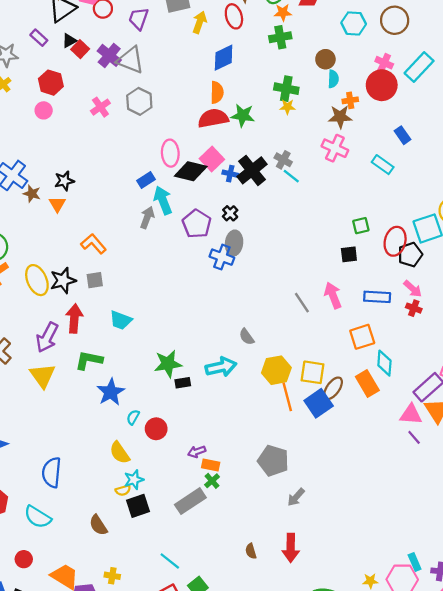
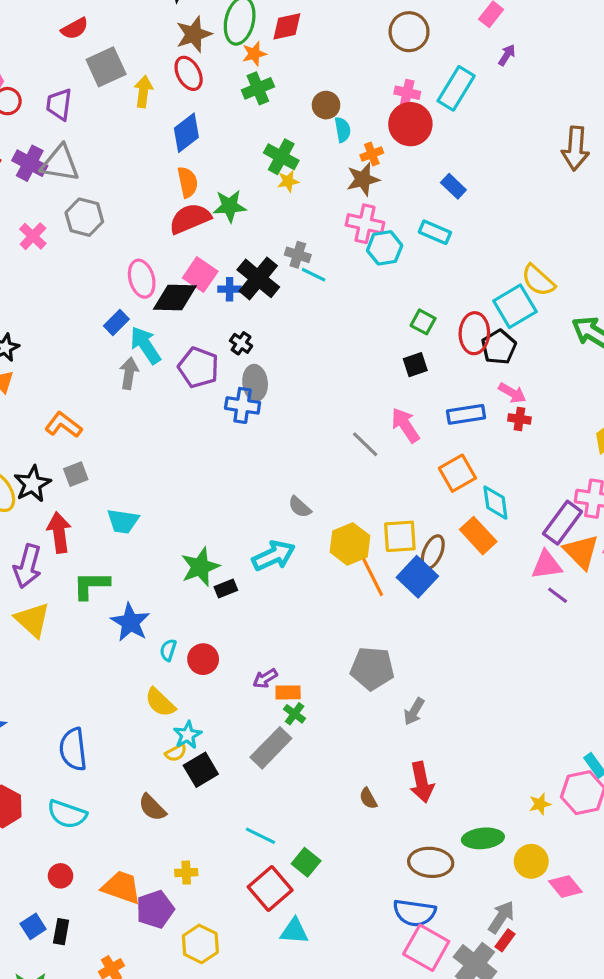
cyan hexagon: (354, 23) -> (385, 248), moved
green cross: (286, 89) -> (281, 157), turned 30
green square: (361, 226) -> (423, 322), turned -36

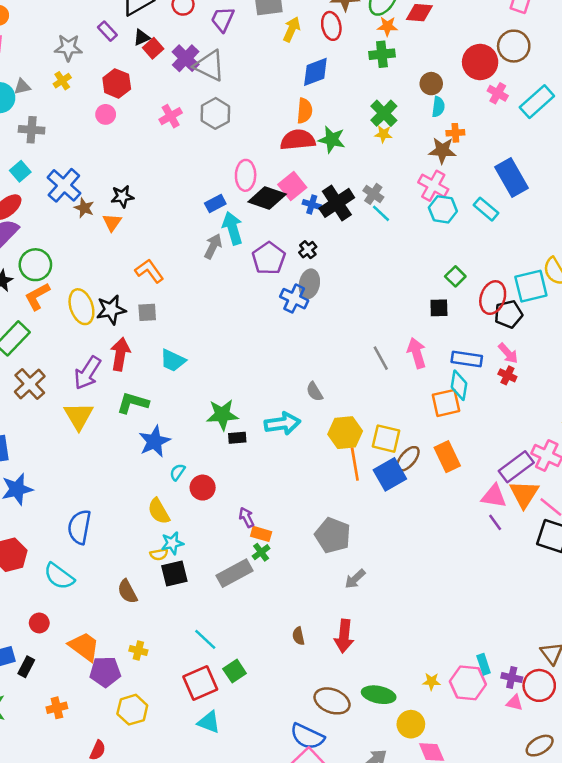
red circle: (410, 124) -> (480, 62), moved
blue rectangle: (453, 186) -> (512, 178), size x1.8
cyan diamond: (495, 503) -> (459, 385), moved
purple arrow: (265, 678) -> (247, 517), turned 78

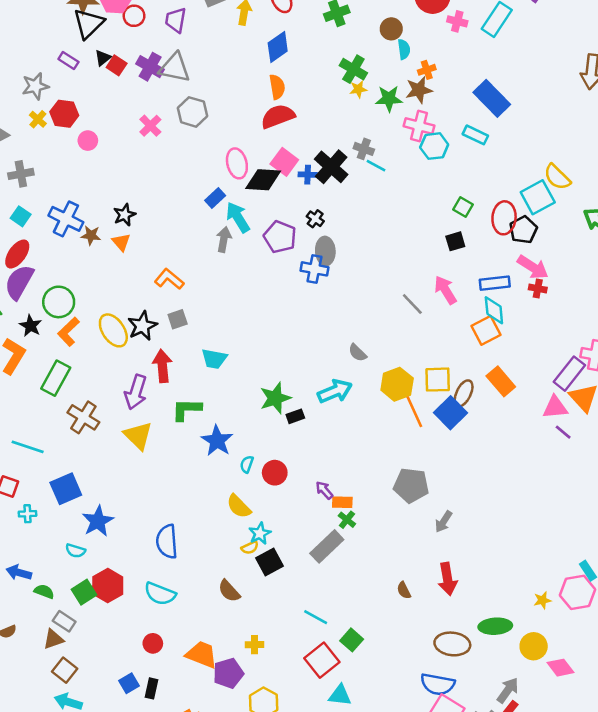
red hexagon: (117, 83) -> (64, 114), moved
green star: (332, 140) -> (389, 99), moved
pink arrow: (508, 353) -> (533, 267), size x1.4

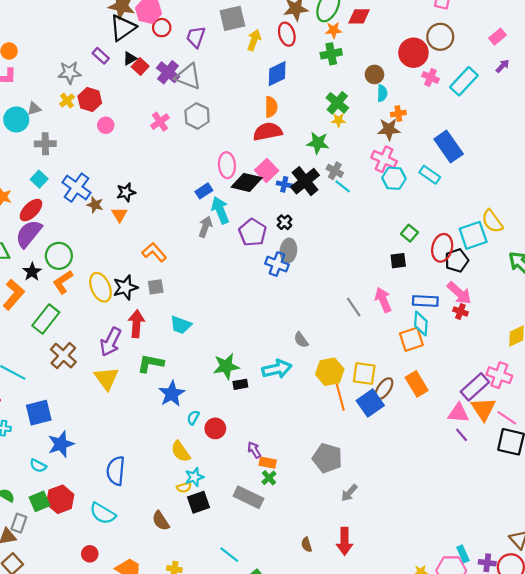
green star: (389, 99) -> (318, 143), moved
gray rectangle: (327, 546) -> (248, 497), turned 60
gray rectangle: (64, 621) -> (19, 523), turned 66

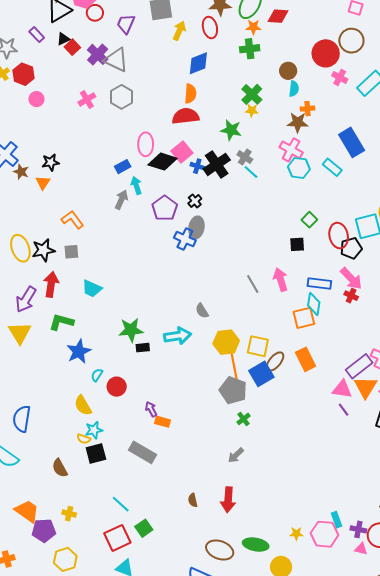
cyan arrow: (220, 210) -> (136, 185), size x0.7
red ellipse: (442, 248) -> (339, 236), turned -30
gray pentagon: (327, 458) -> (233, 390), moved
green cross: (269, 478) -> (244, 419), moved
yellow semicircle: (184, 487) -> (84, 439), turned 32

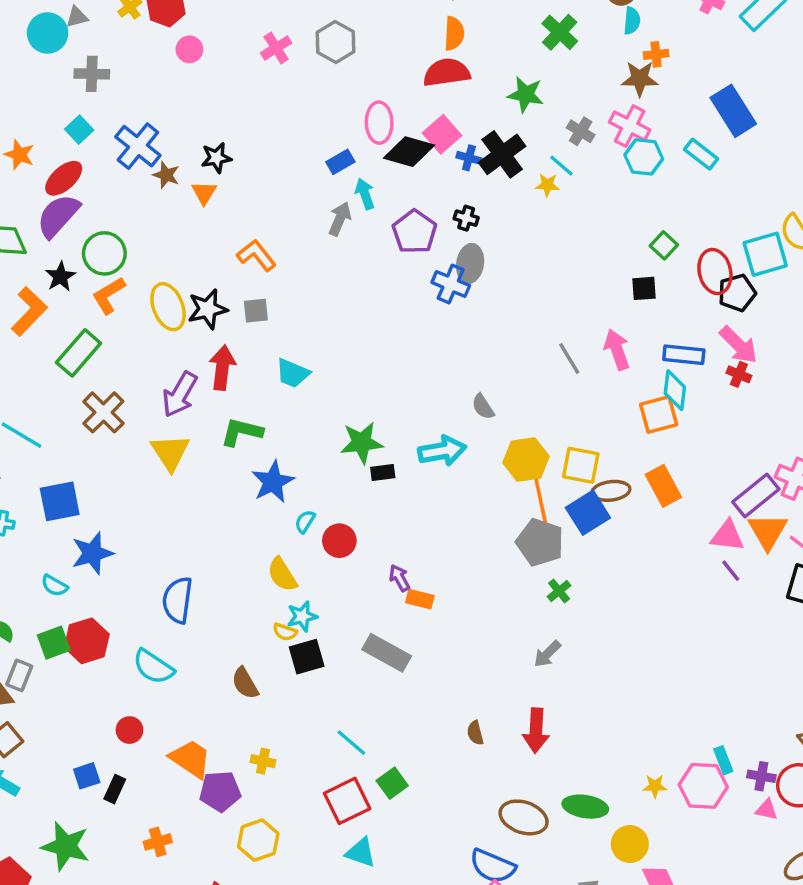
yellow star: (252, 111) -> (547, 185), moved
gray cross: (245, 157) -> (581, 131), moved
black cross: (195, 201) -> (466, 218), turned -32
brown ellipse: (275, 361) -> (611, 491), turned 45

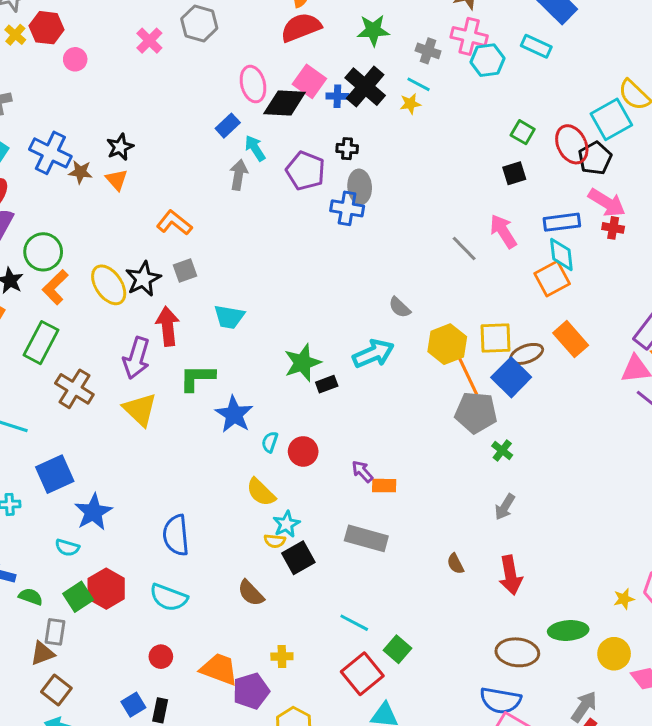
brown semicircle: (475, 733) -> (455, 564), moved

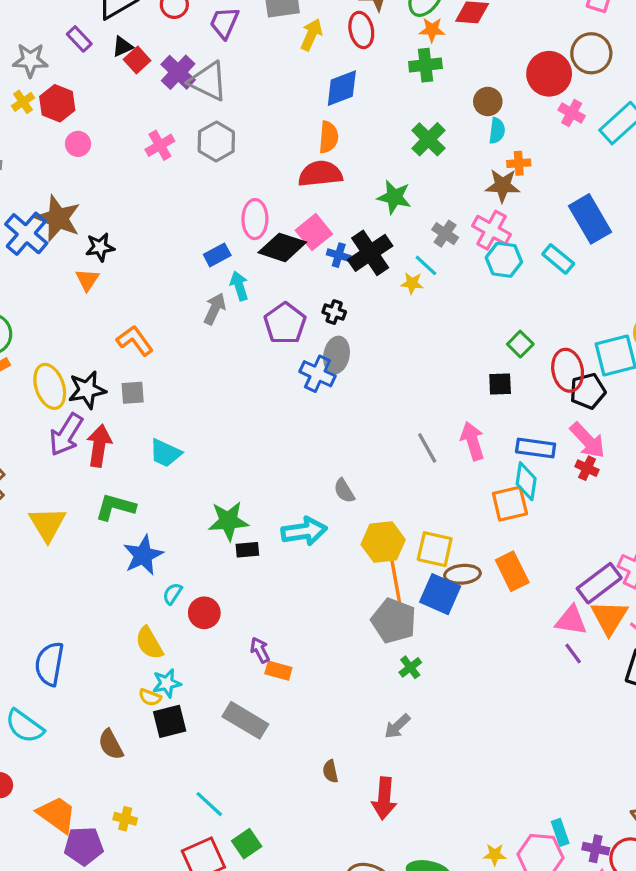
brown star: (80, 172) -> (58, 218), moved, size x1.8
purple arrow: (136, 358) -> (66, 435), moved
blue square: (511, 377) -> (440, 594), turned -36

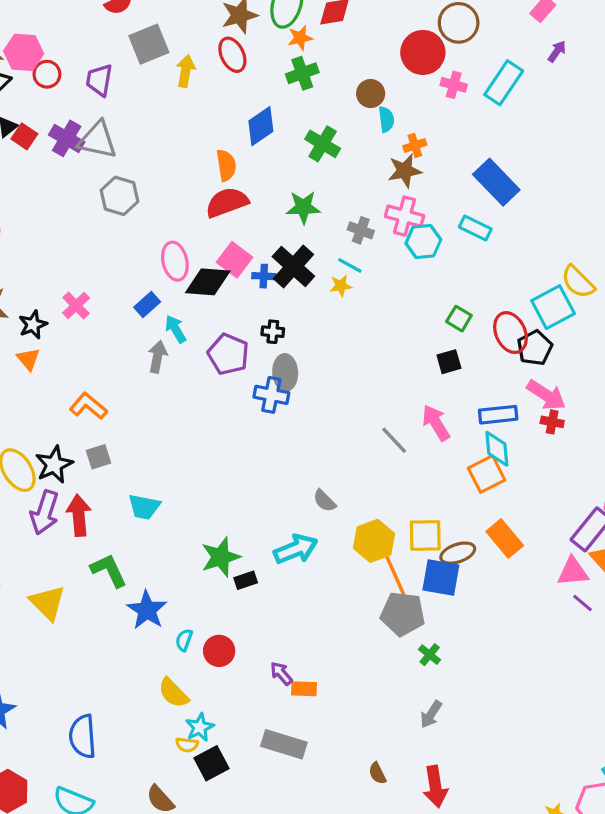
blue diamond: (342, 88) -> (261, 126), moved
pink cross: (160, 145) -> (76, 306), moved
green L-shape: (115, 507) -> (109, 570), turned 63

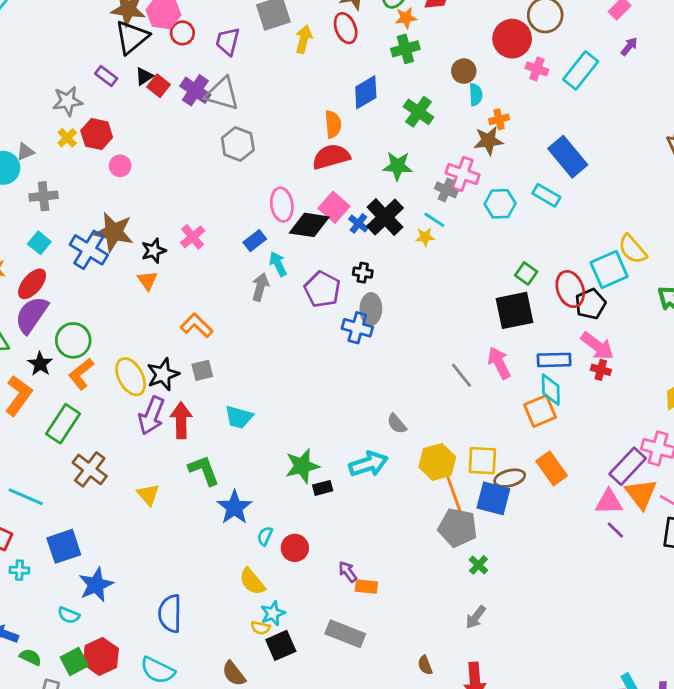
pink cross: (405, 216) -> (463, 174), moved
blue cross: (264, 276) -> (358, 223), turned 30
black square: (449, 362) -> (515, 310), size x1.8
yellow triangle: (48, 603) -> (148, 494), size x0.7

